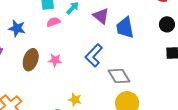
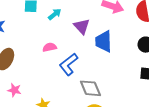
pink semicircle: (53, 22) -> (50, 47), moved
pink star: (55, 60) -> (14, 90), moved

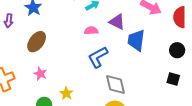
purple triangle: (82, 26) -> (117, 22), turned -30
pink semicircle: (50, 47) -> (91, 31), moved

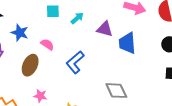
pink semicircle: (91, 31) -> (47, 44), moved, turned 48
blue L-shape: (98, 57) -> (75, 62), moved

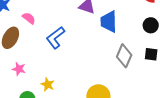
gray diamond: (116, 91) -> (124, 56), moved, turned 45

